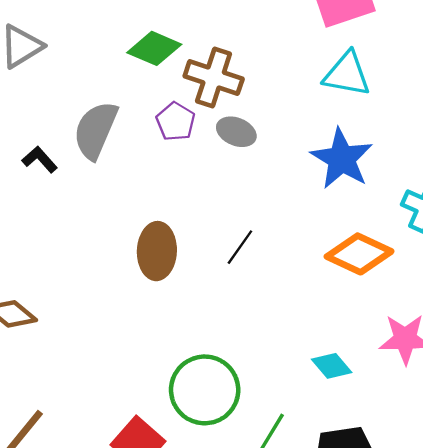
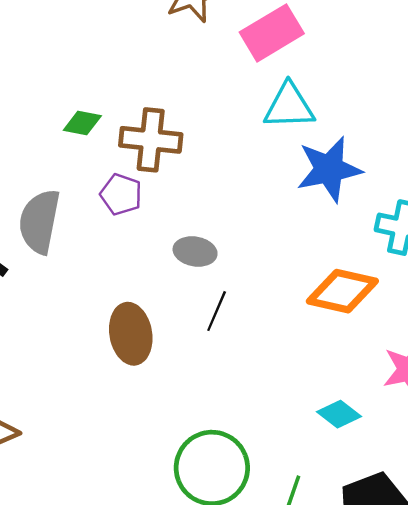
green diamond: (154, 48) -> (82, 123), size x0.7
gray ellipse: (236, 132) -> (195, 252), moved
blue star: (342, 159) -> (329, 169), moved, turned -30

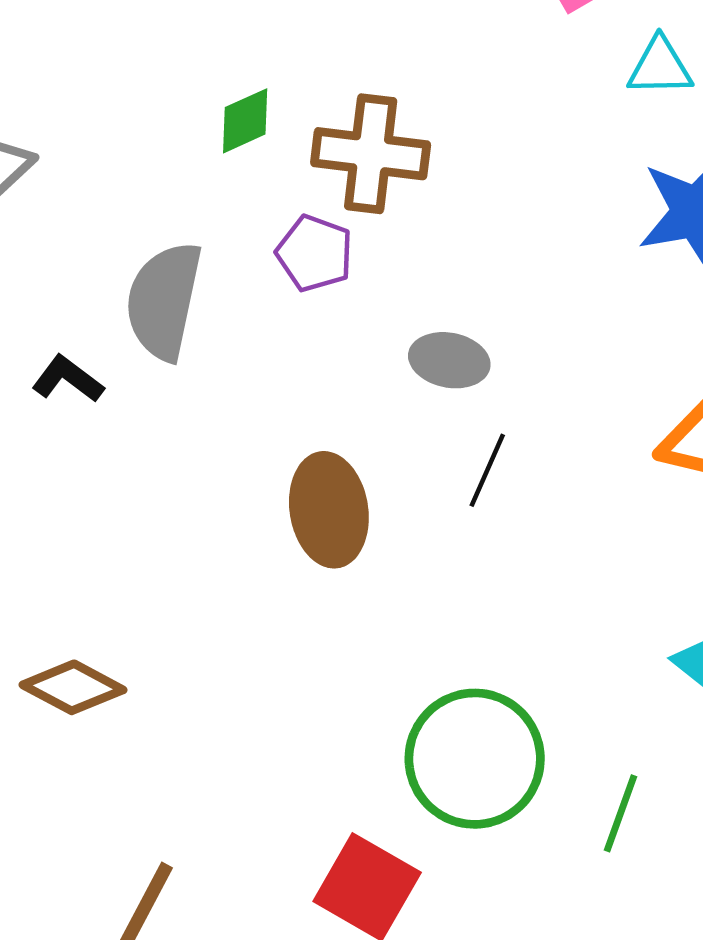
cyan triangle: (289, 106) -> (660, 67), moved, size x0.7
green diamond: (82, 123) -> (245, 121), turned -36

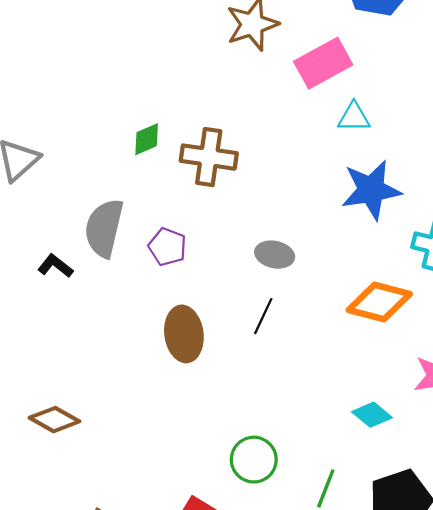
purple pentagon: (315, 253) -> (167, 247), moved
gray ellipse: (449, 360) -> (275, 255), moved
green circle: (475, 759) -> (254, 460), size x0.7

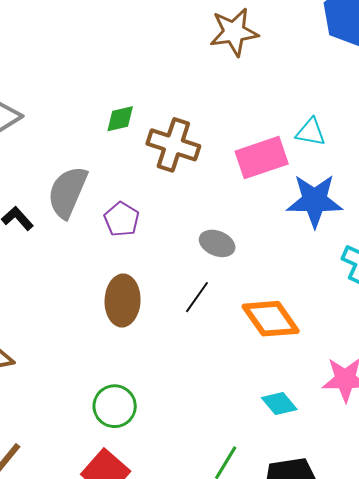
pink rectangle: (323, 63) -> (262, 158), moved
orange diamond: (379, 302) -> (271, 319), moved, turned 30
green circle: (254, 460) -> (115, 406), moved

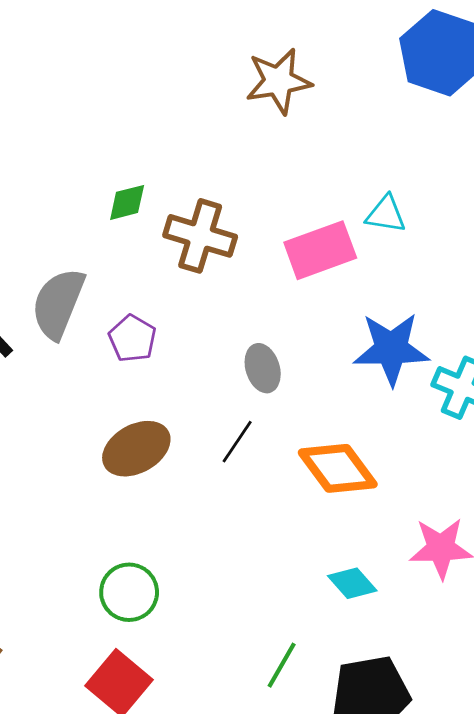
blue star: (315, 201) -> (391, 349), moved
gray ellipse: (217, 243) -> (263, 368), turned 52
brown ellipse: (123, 301) -> (136, 449), turned 60

